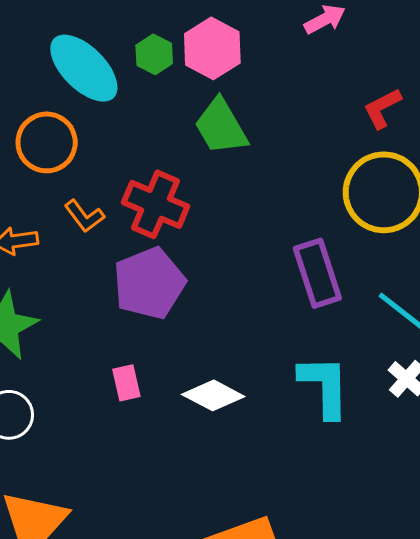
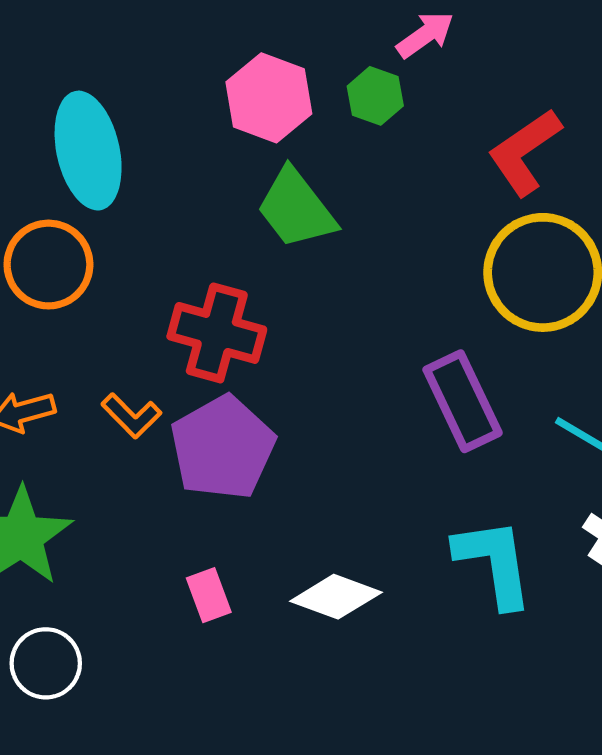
green hexagon: (154, 54) -> (375, 96), moved
cyan ellipse: (84, 68) -> (88, 151), turned 40
red L-shape: (382, 108) -> (525, 152), size x1.4
orange L-shape: (84, 216) -> (131, 416), moved

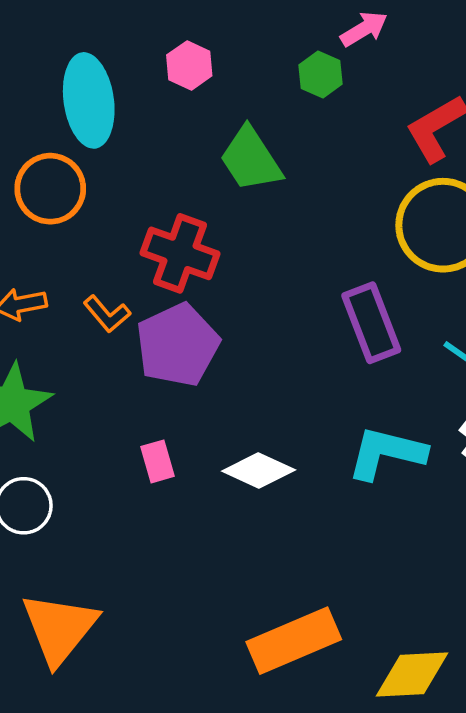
pink hexagon: (269, 98) -> (189, 65), moved, size x0.7
cyan L-shape: (494, 563) -> (386, 453), turned -72

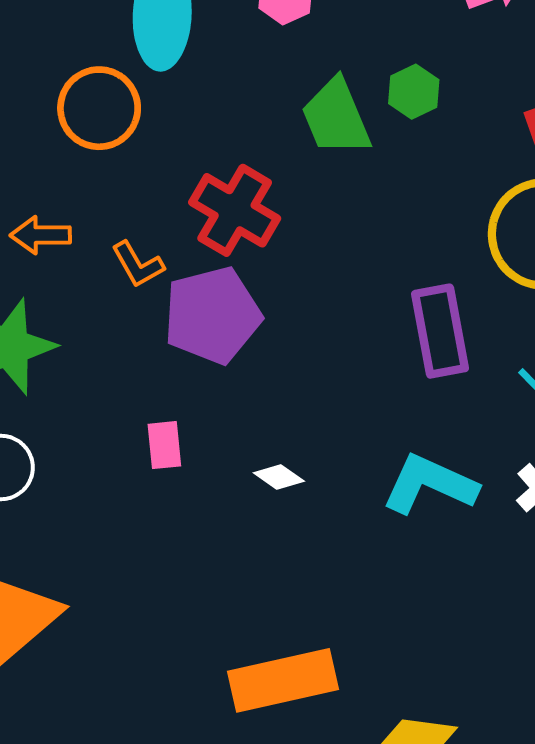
green hexagon: (320, 75) -> (414, 92), moved
white diamond: (259, 470) -> (279, 477), size x0.6

